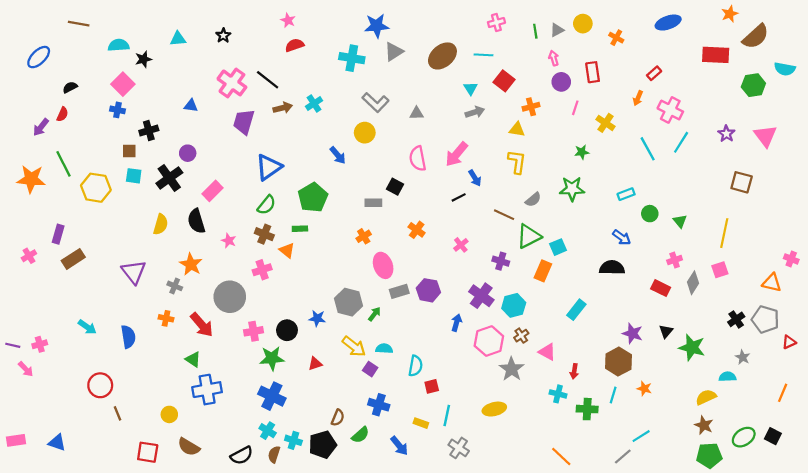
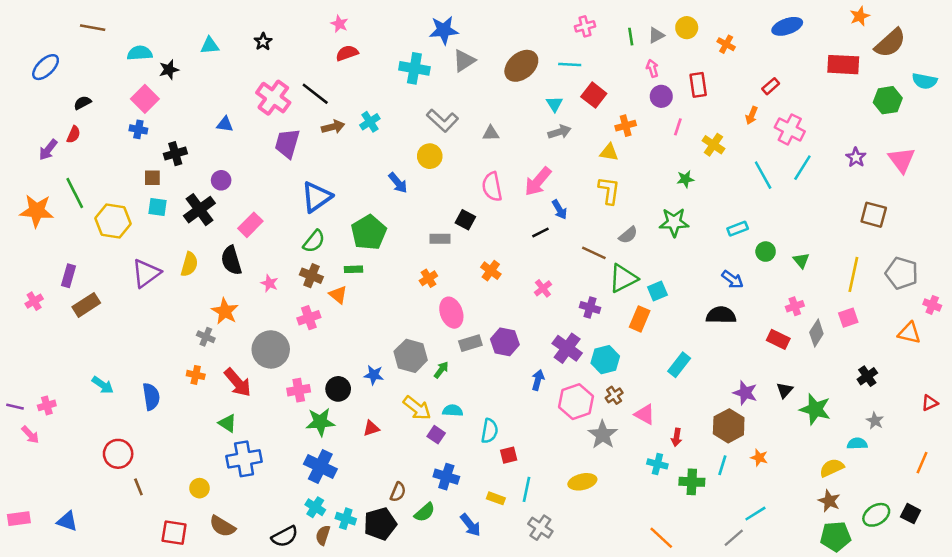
purple triangle: (134, 272) -> (146, 273), moved, turned 32
gray pentagon: (765, 319) -> (902, 273), moved

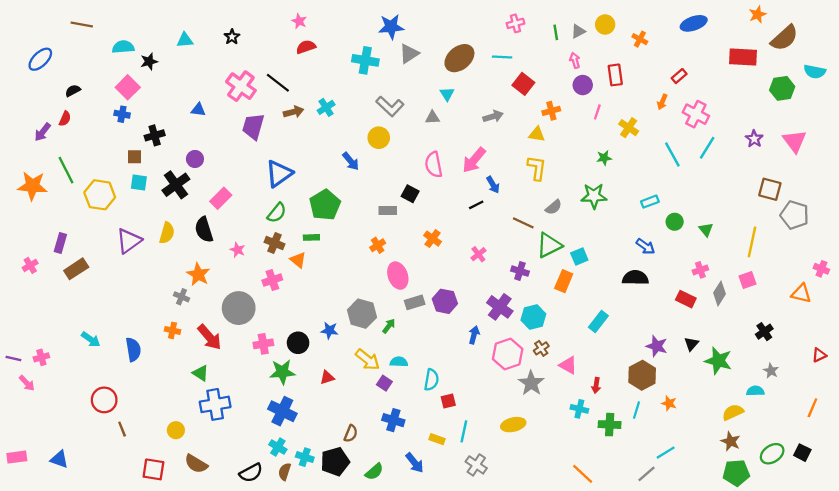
cyan triangle: (554, 104) -> (447, 94), moved
gray pentagon: (902, 273) -> (795, 215), moved
green semicircle: (425, 512) -> (374, 472), moved

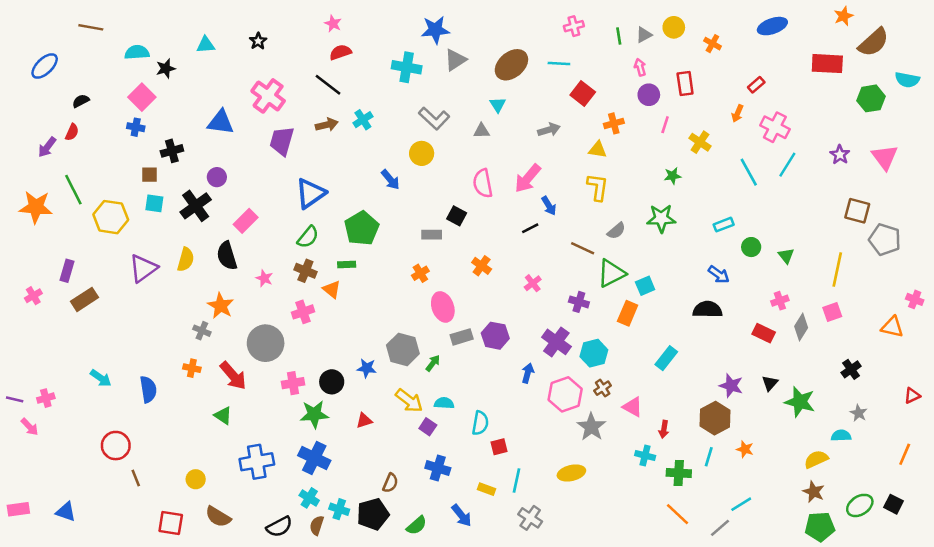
black line: (278, 83) -> (328, 85), moved
blue triangle: (198, 110) -> (221, 122), size x1.6
blue cross: (215, 404) -> (257, 462), moved
orange line: (583, 474) -> (678, 514), moved

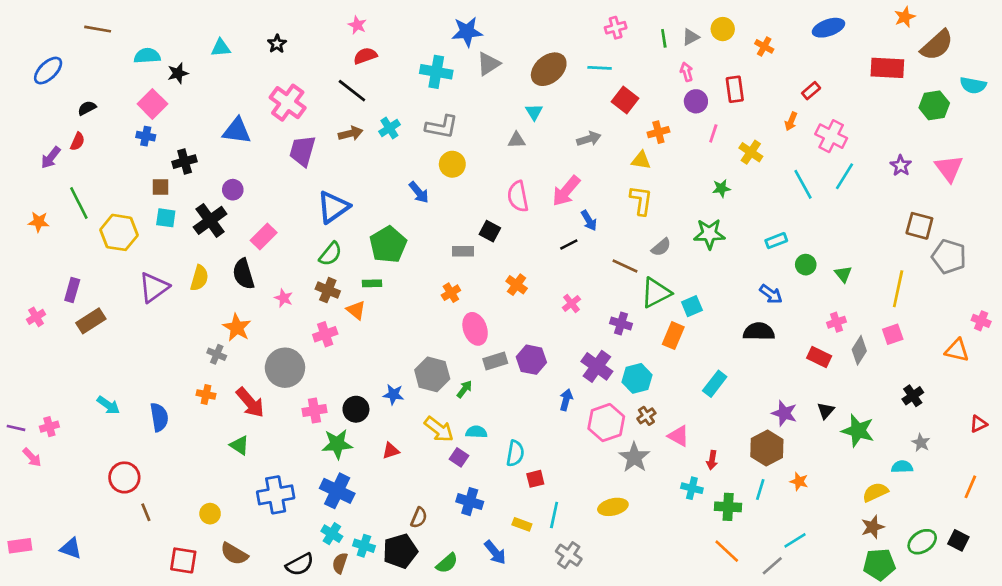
gray L-shape: (434, 118) -> (442, 127), moved, turned -32
orange star: (36, 207) -> (39, 222), size x0.6
brown star: (814, 492) -> (873, 527), turned 30

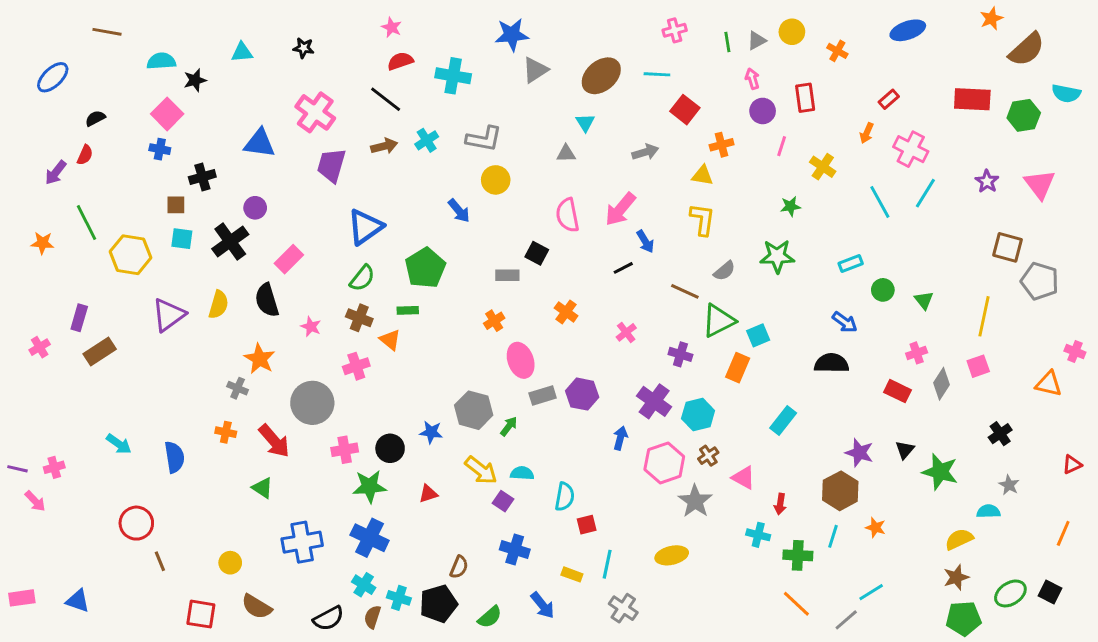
black star: (277, 44) -> (304, 48), turned -30
red rectangle: (887, 68) -> (972, 99), moved
cyan cross: (436, 72) -> (453, 76), moved

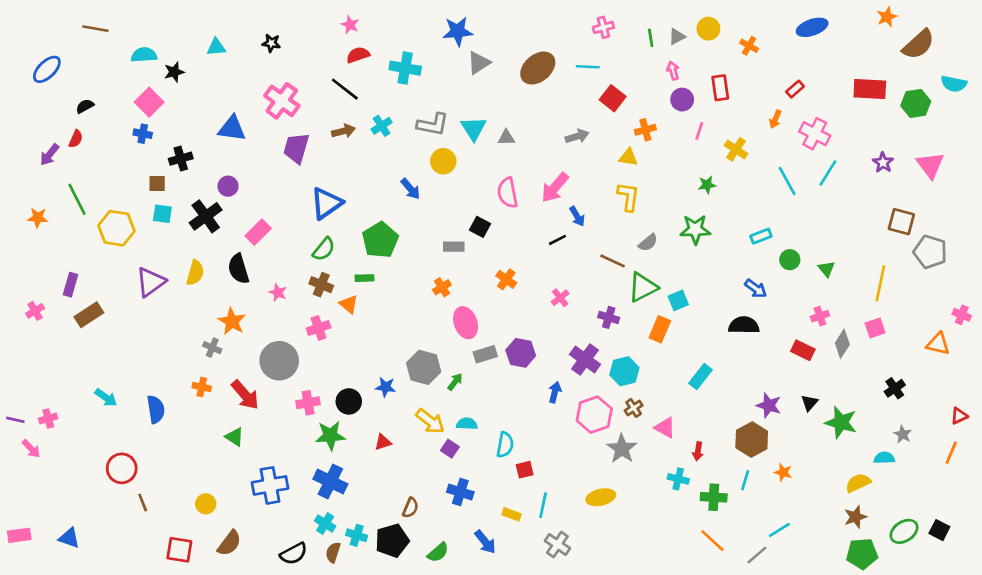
cyan triangle: (585, 123) -> (473, 128), moved, size x1.5
orange line: (1063, 533) -> (951, 453), moved
brown semicircle: (257, 607) -> (229, 543), turned -84

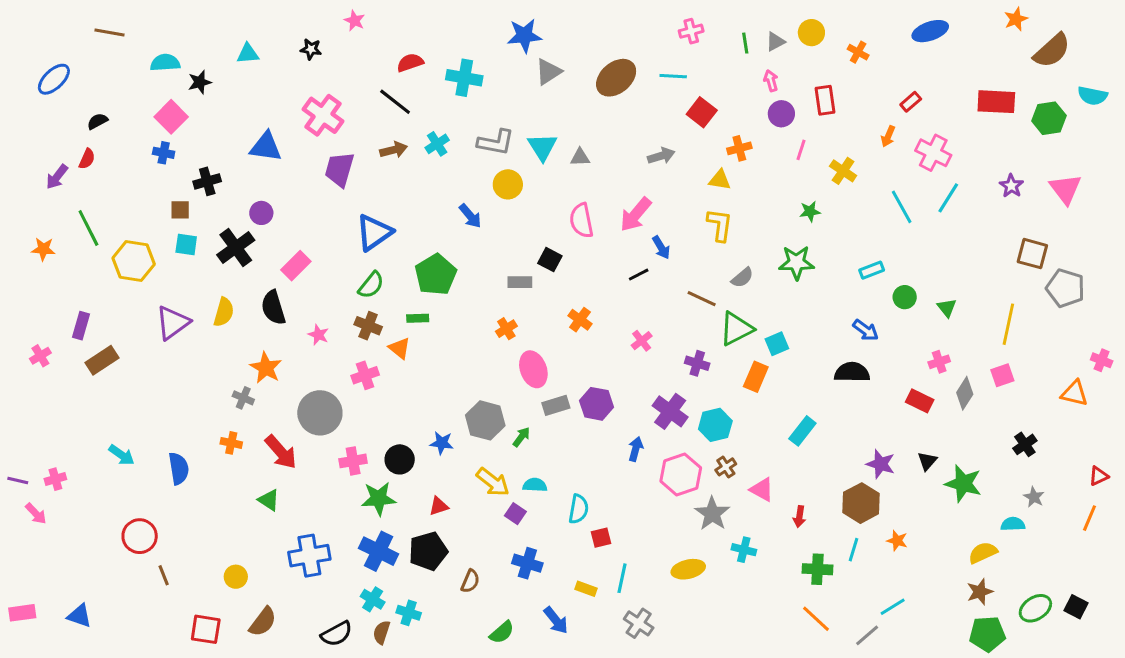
pink star: (350, 25) -> (355, 21), moved
cyan cross: (678, 479) -> (744, 550), moved
black pentagon: (392, 541) -> (428, 551), moved

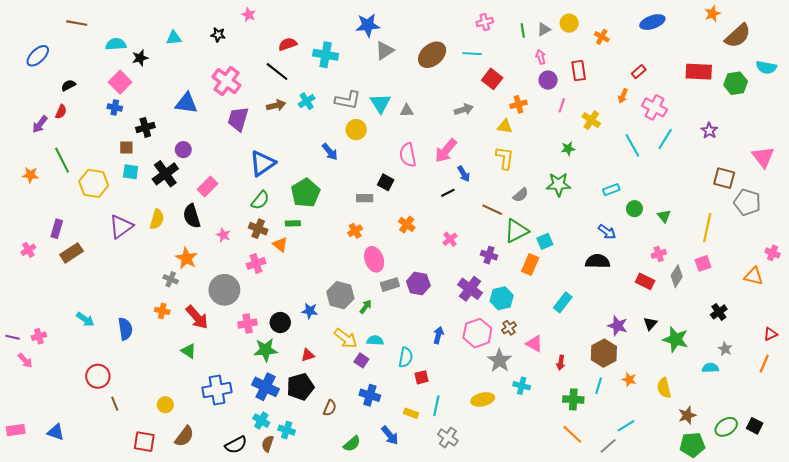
pink triangle: (1065, 189) -> (763, 157), moved
blue arrow: (636, 449) -> (438, 335), moved
yellow semicircle: (983, 553) -> (664, 388), moved, turned -78

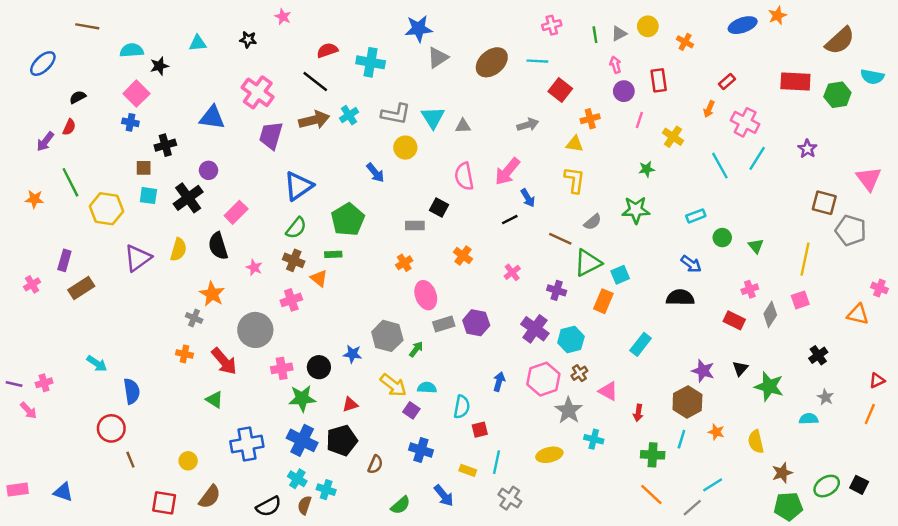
orange star: (712, 14) -> (777, 15), moved
brown arrow: (276, 105) -> (314, 120), size x1.4
blue semicircle: (125, 329) -> (132, 391), moved

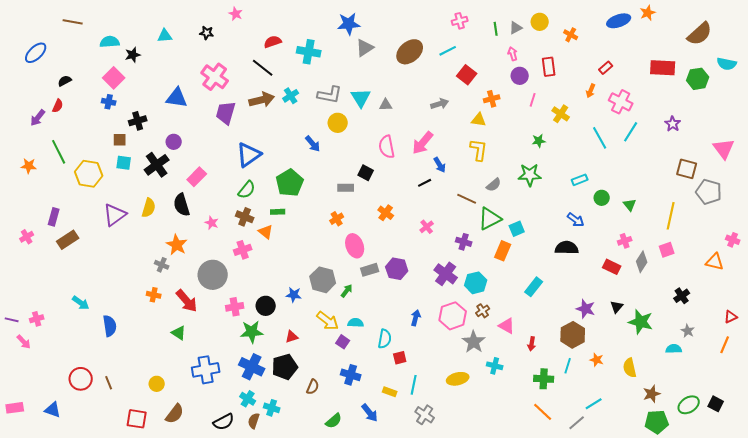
cyan line: (537, 61) -> (448, 51), turned -30
red circle: (111, 428) -> (81, 379), moved

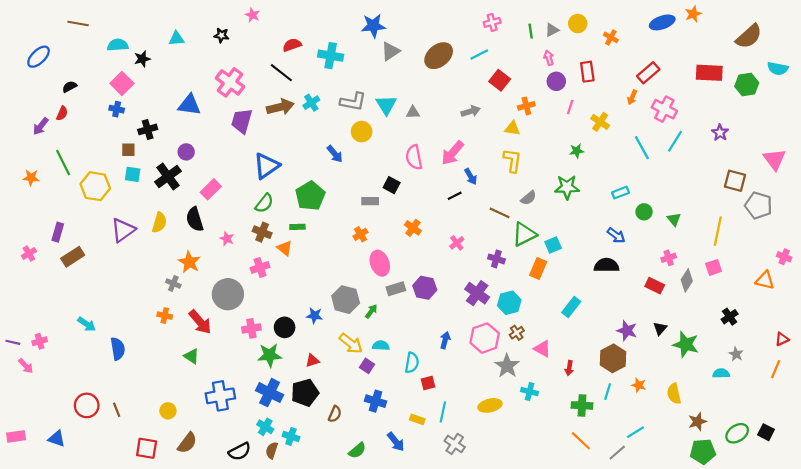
red rectangle: (606, 68) -> (648, 73), size x1.5

